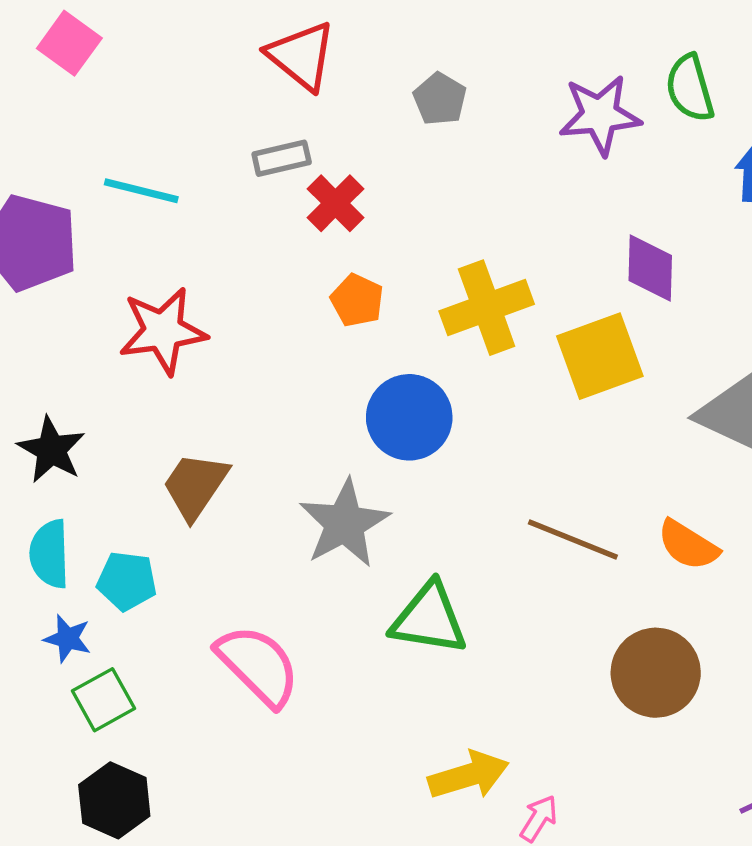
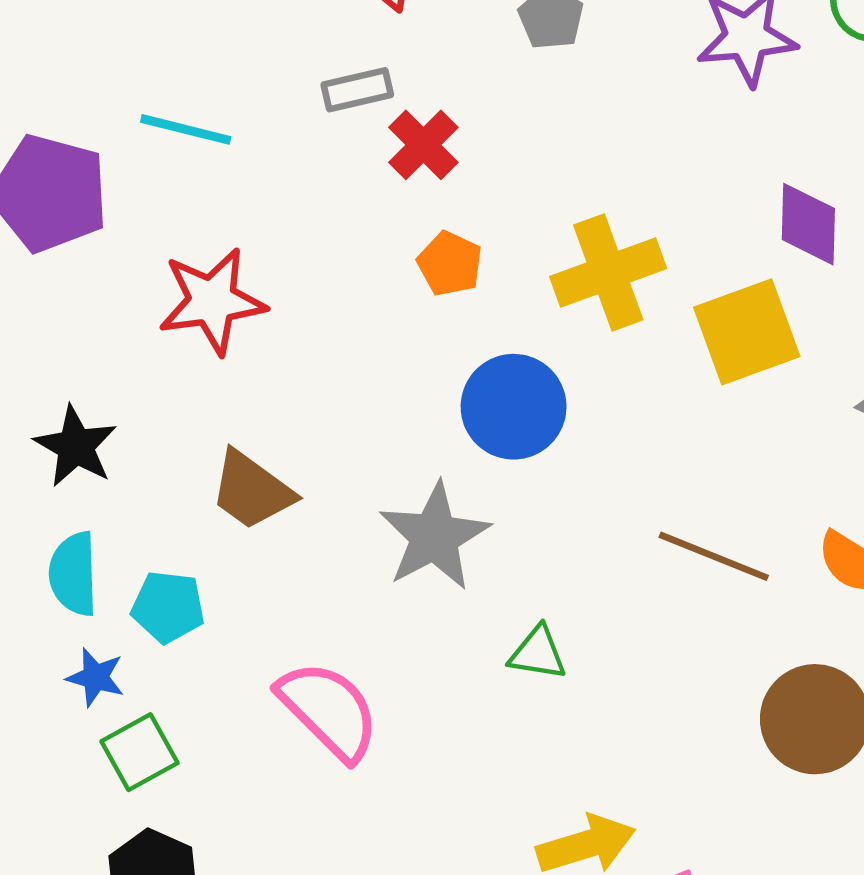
brown trapezoid: (195, 486) -> (252, 490), turned -88
green triangle: (429, 619) -> (538, 653), size x0.6

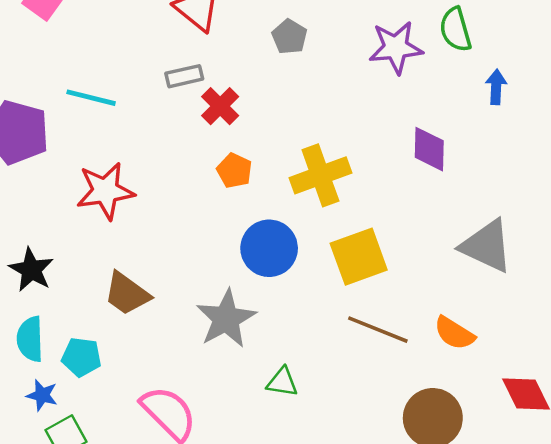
yellow square: (747, 332) -> (359, 257), moved

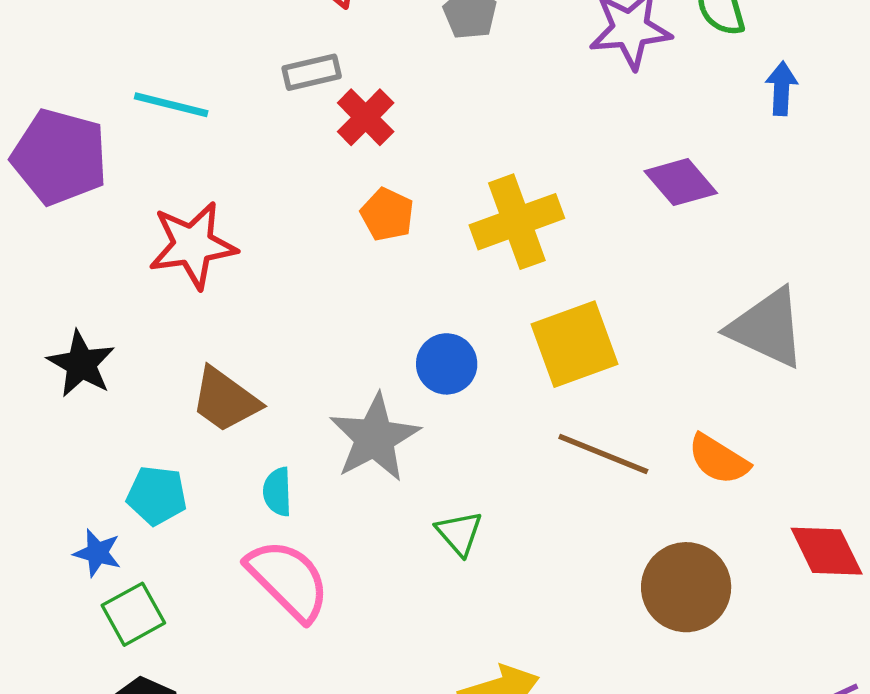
purple diamond: (429, 149) -> (681, 182), turned -42
blue circle: (269, 248) -> (447, 364), moved, size x0.7
cyan semicircle: (30, 339) -> (277, 492), moved, size x0.7
green triangle: (282, 382) -> (459, 533), turned 40

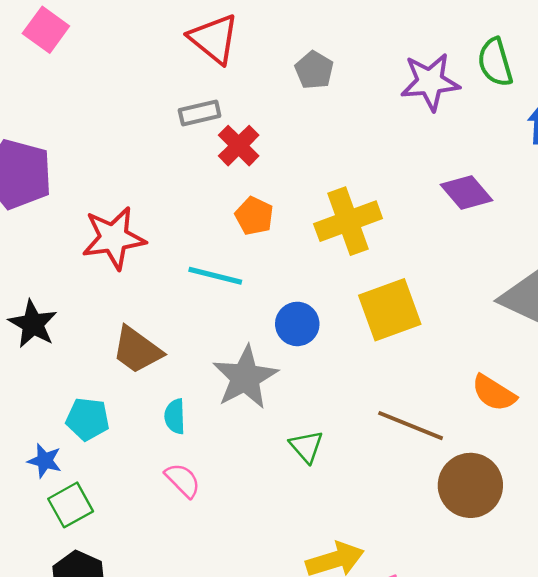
cyan line: (171, 105) -> (215, 276), moved
brown line: (603, 454) -> (411, 426), moved
pink semicircle: (288, 580) -> (183, 480), size x0.6

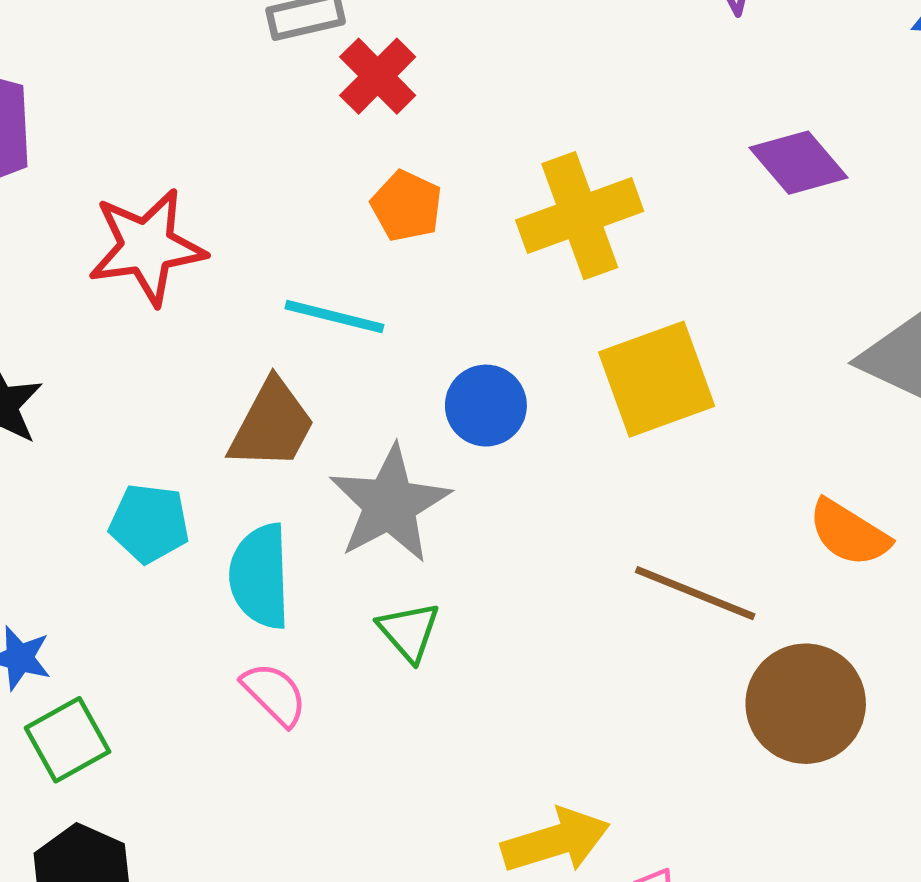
brown trapezoid: (137, 350) -> (272, 425), moved, turned -98
cyan semicircle: (175, 416) -> (260, 576), size x1.6
cyan pentagon: (88, 419) -> (149, 523), moved
green triangle: (306, 446) -> (409, 632), moved

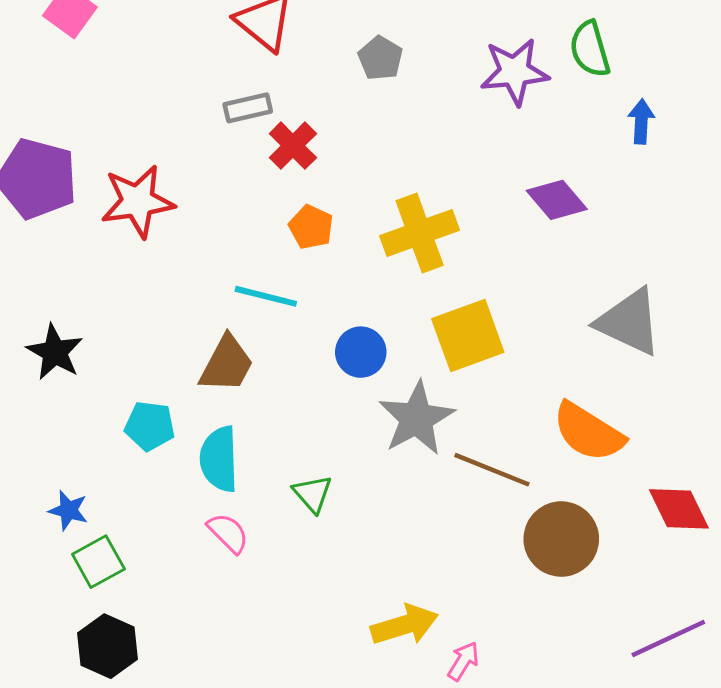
red star: (147, 247) -> (138, 201), moved
gray star: (390, 504) -> (417, 418), moved
orange semicircle: (849, 533) -> (588, 432), size x1.4

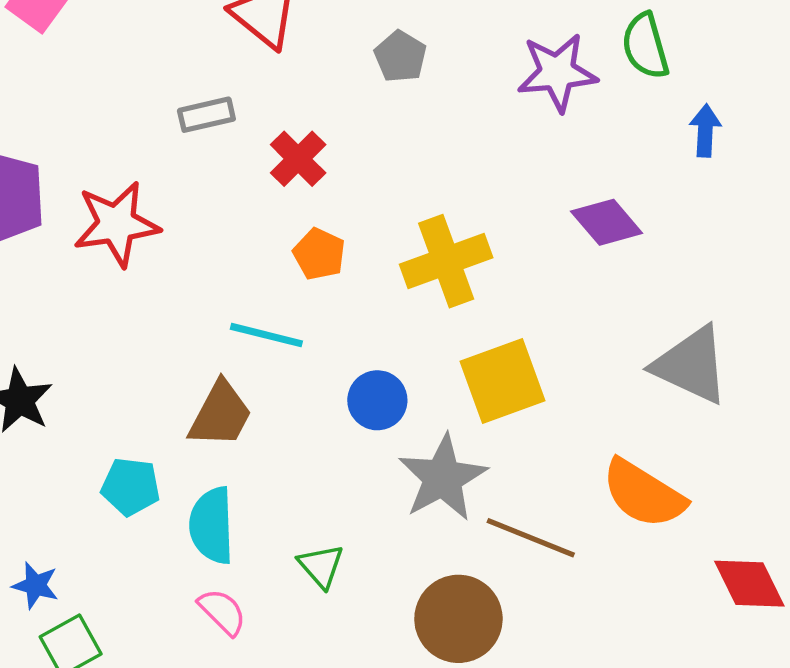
gray rectangle: (248, 108) -> (206, 115), moved
brown circle: (561, 539) -> (458, 619), moved

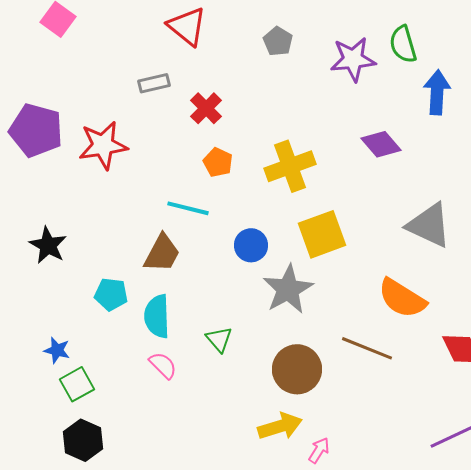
gray pentagon: (400, 57) -> (278, 41), moved
blue arrow: (705, 131) -> (437, 92), size x1.5
brown line: (531, 538) -> (367, 348), moved

